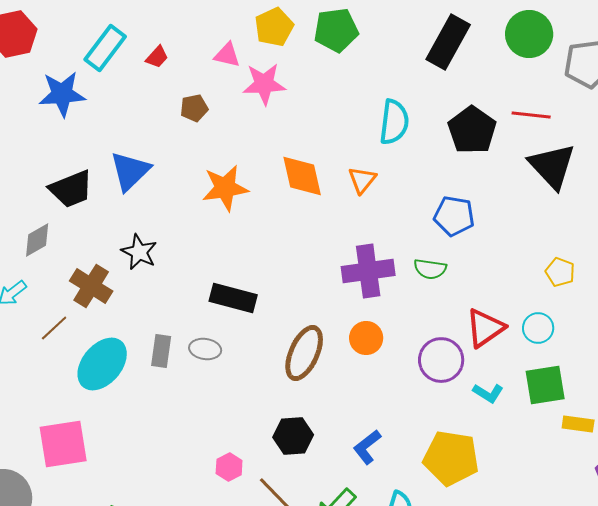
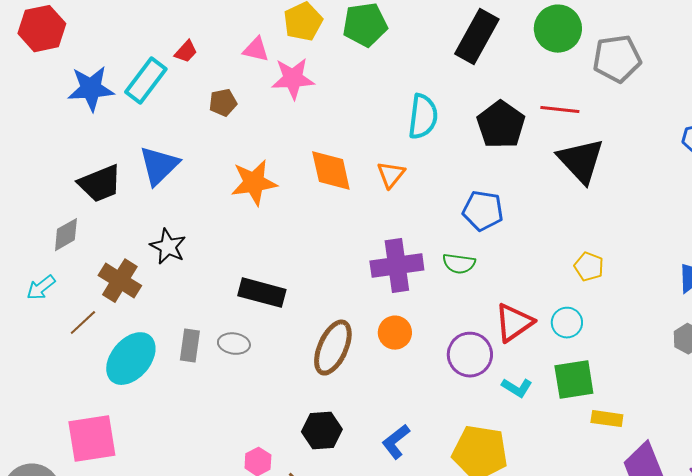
cyan rectangle: (105, 48) -> (146, 81), moved

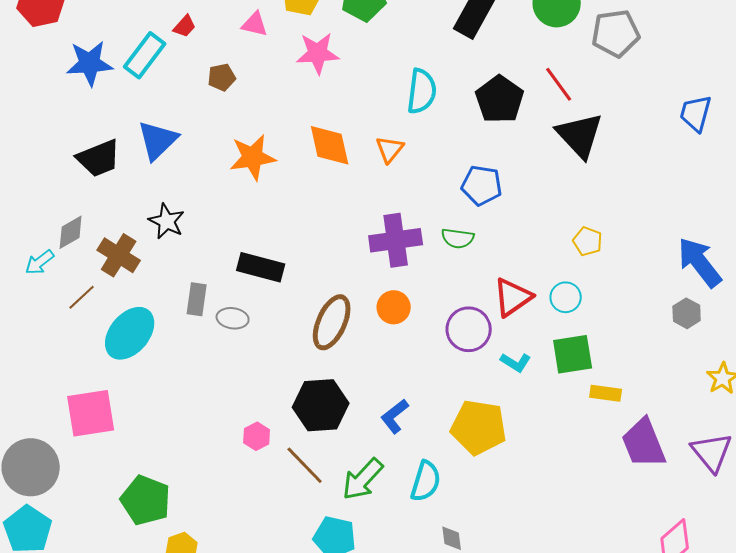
pink star: (293, 79) -> (318, 53), moved
red line: (560, 110) -> (559, 84), turned 48
gray diamond: (66, 235) -> (71, 232), moved
gray rectangle: (190, 346) -> (197, 299), moved
black hexagon: (322, 431) -> (321, 405), size x1.4

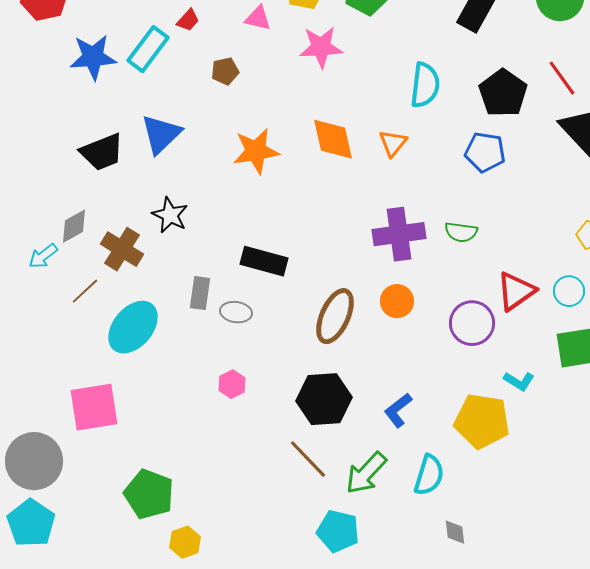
blue pentagon: (482, 185) -> (485, 152), moved
cyan L-shape: (516, 362) -> (519, 381), moved
pink hexagon: (257, 436) -> (232, 384), moved

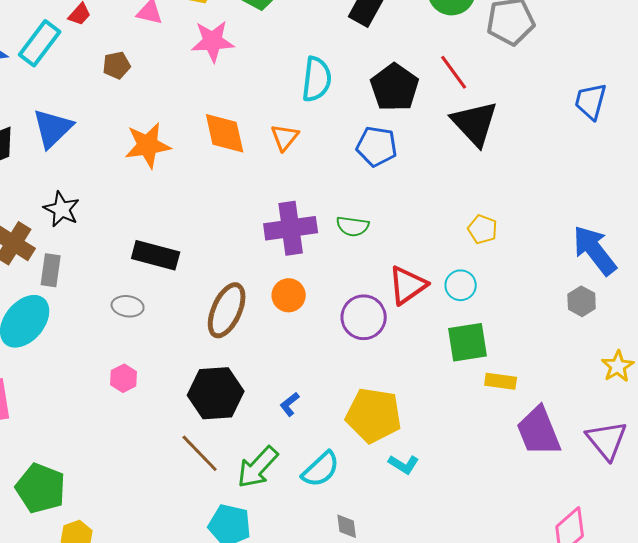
gray rectangle: (200, 293) -> (51, 270), moved
cyan L-shape: (519, 381) -> (404, 464), moved
blue L-shape: (398, 410) -> (290, 404), size x0.7
cyan semicircle: (429, 475) -> (321, 469), turned 30

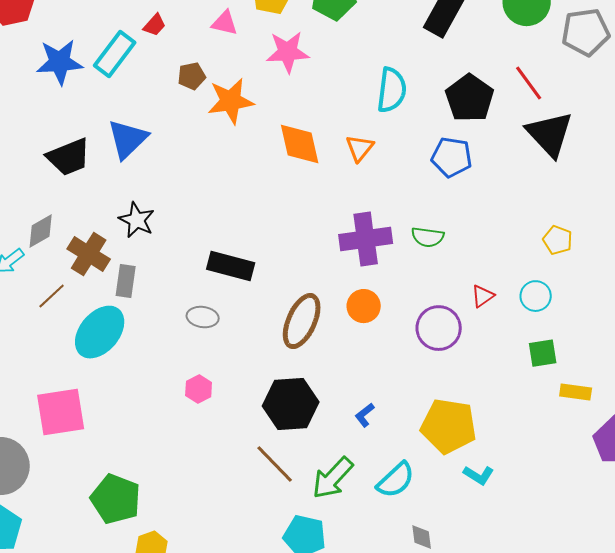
orange star: (148, 145) -> (231, 101), moved
red triangle: (408, 285) -> (483, 296), size x0.6
green square: (468, 342) -> (543, 353), size x0.7

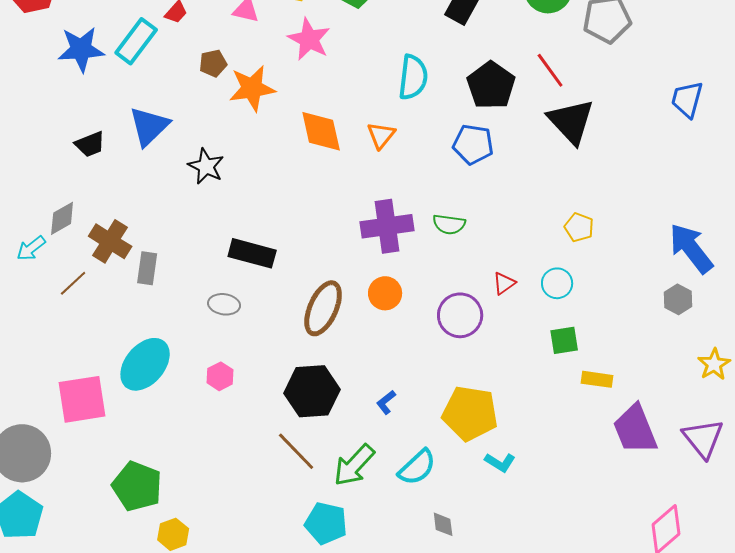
pink star: (288, 52) -> (309, 39), turned 30
black trapezoid: (69, 157) -> (90, 144), size x0.7
black star: (137, 220) -> (206, 166), moved
cyan ellipse: (100, 332) -> (145, 364), moved

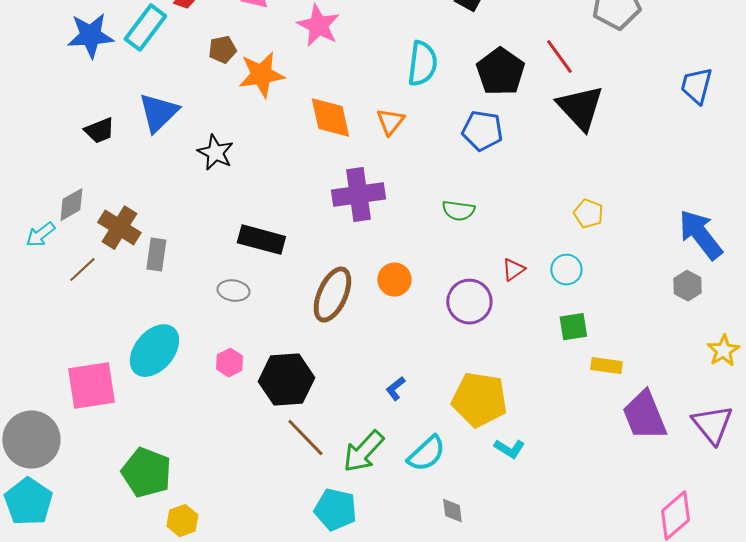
purple cross: (387, 226) -> (358, 195), moved
black hexagon: (312, 391) -> (286, 380), moved

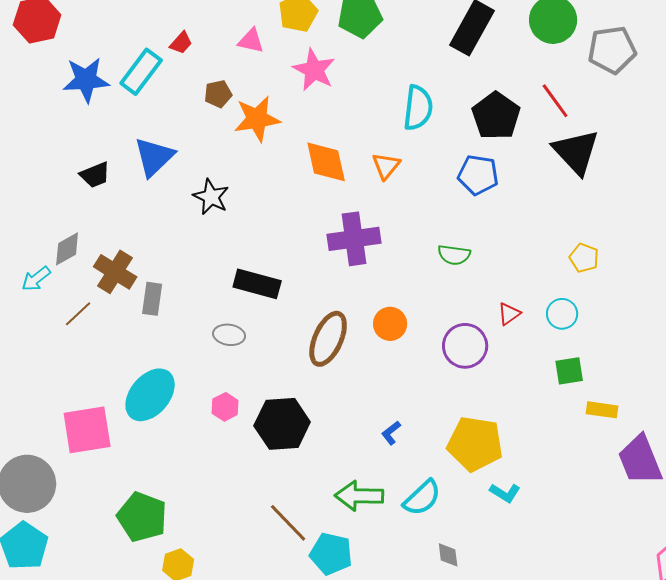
brown line: (305, 438) -> (288, 523), moved
green arrow: (363, 452) -> (359, 496), turned 48

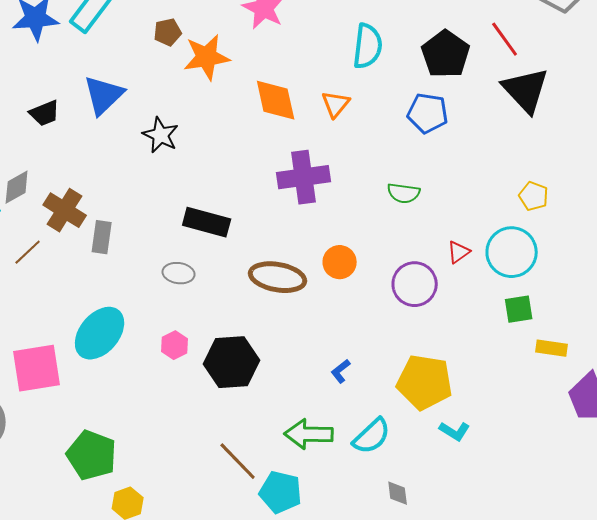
cyan circle: (562, 314) -> (512, 252), size x1.6
brown ellipse: (328, 339) -> (278, 277), turned 76

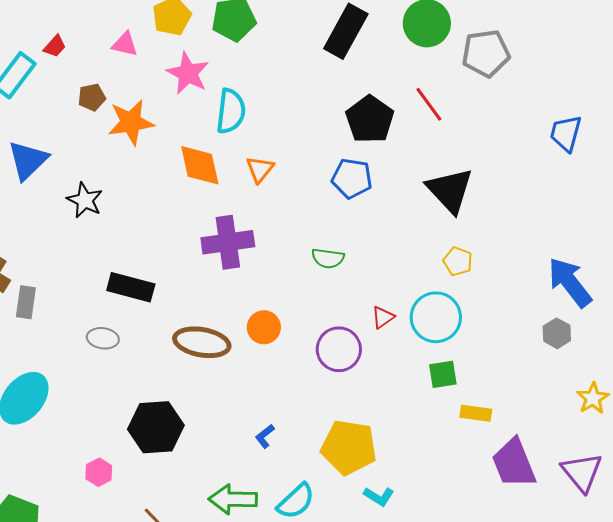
cyan semicircle: (368, 46) -> (231, 111), moved
black triangle: (526, 90) -> (450, 190), moved
pink hexagon: (175, 345) -> (99, 472), moved

